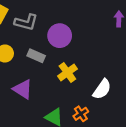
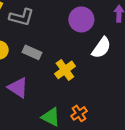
purple circle: (60, 36) -> (81, 19), moved
white semicircle: (102, 89) -> (101, 48), moved

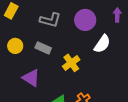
gray L-shape: (21, 17) -> (50, 20), moved

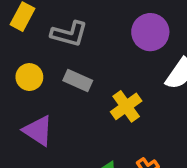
gray L-shape: (50, 20) -> (69, 34), moved
purple triangle: (31, 78) -> (38, 131), moved

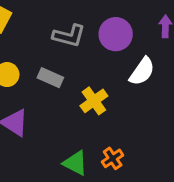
gray L-shape: (69, 34) -> (69, 36), moved

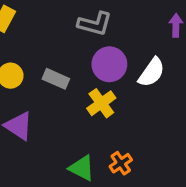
purple circle: (116, 34) -> (109, 64), moved
gray L-shape: (69, 36) -> (95, 24), moved

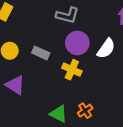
yellow cross: (101, 103) -> (72, 70), turned -30

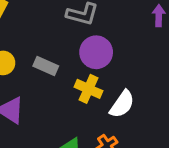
white semicircle: (106, 49) -> (122, 104), moved

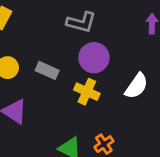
white semicircle: (122, 104) -> (136, 86), moved

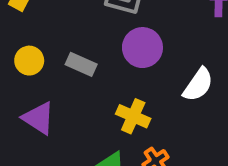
yellow cross: (87, 92) -> (133, 116), moved

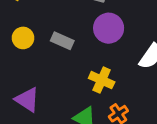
purple triangle: (38, 118) -> (27, 100), moved

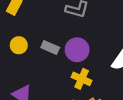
purple circle: (109, 28) -> (77, 50), moved

